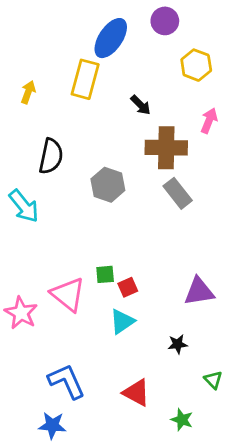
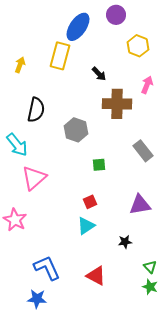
gray rectangle: (178, 193) -> (143, 151), moved
green square: (105, 274) -> (99, 165), moved
pink triangle: (68, 294) -> (34, 178), moved, turned 40
green star: (182, 420) -> (150, 287), moved

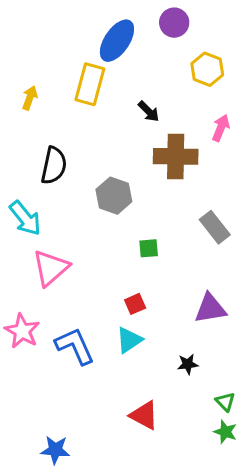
blue L-shape: (47, 268) -> (75, 346), moved

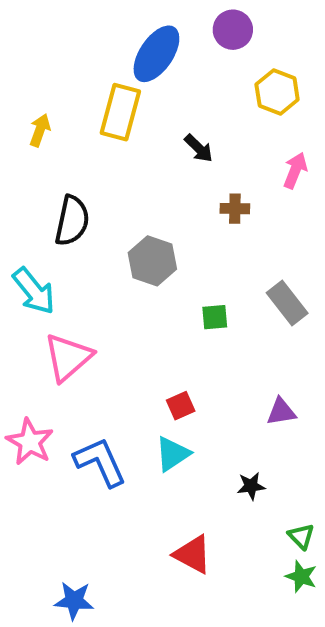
brown cross: (176, 156) -> (235, 209), size x0.5
green square: (149, 248) -> (215, 317), moved
purple triangle: (210, 308) -> (281, 412), size x0.7

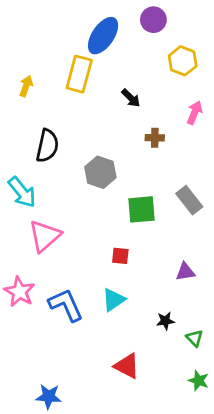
green square: (215, 317) -> (141, 209), size x1.6
red square: (181, 406) -> (120, 256), moved, turned 30
green triangle: (301, 536) -> (195, 338), moved

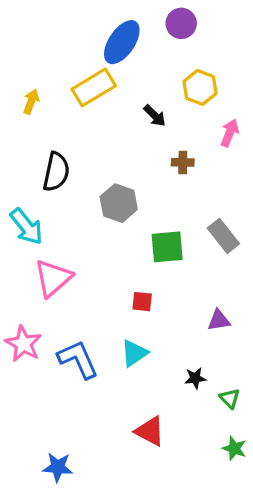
yellow hexagon: (183, 61) -> (200, 87), moved
yellow rectangle: (79, 74) -> (94, 87), turned 44

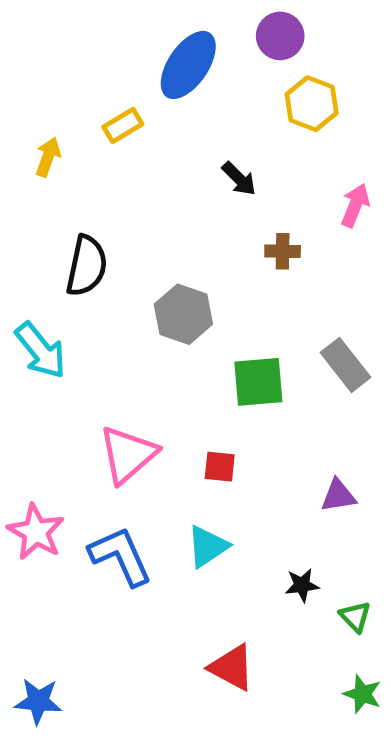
yellow rectangle: (94, 87) -> (123, 125), moved, size x0.6
yellow hexagon: (200, 87) -> (312, 104), moved
pink triangle: (53, 278) -> (128, 454), moved
blue star: (58, 467) -> (38, 701), moved

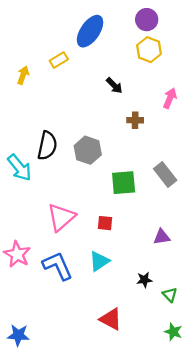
purple circle: (280, 36) -> (147, 20), moved
black semicircle: (87, 266) -> (47, 146), moved

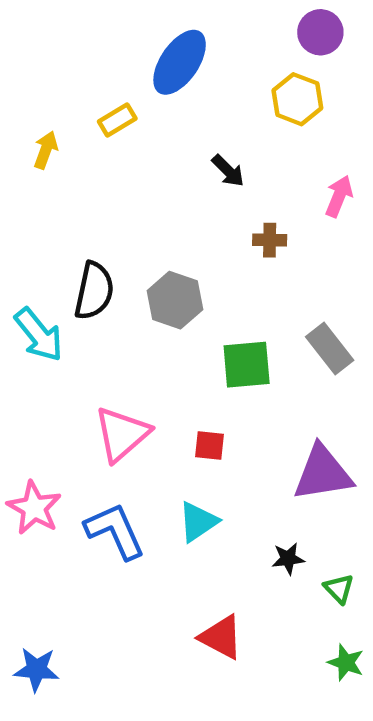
purple circle: (147, 20) -> (320, 32), moved
purple triangle: (162, 237) -> (323, 473), size x1.8

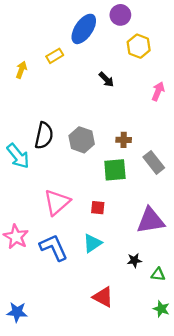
purple circle: (320, 32) -> (120, 15), moved
brown cross: (270, 240) -> (124, 140), moved
green triangle: (339, 589) -> (158, 274), turned -40

